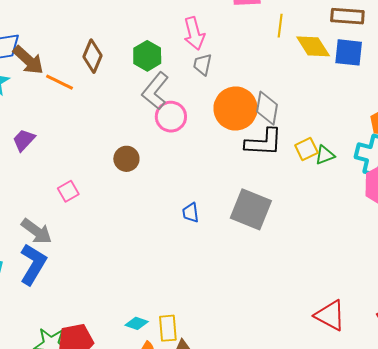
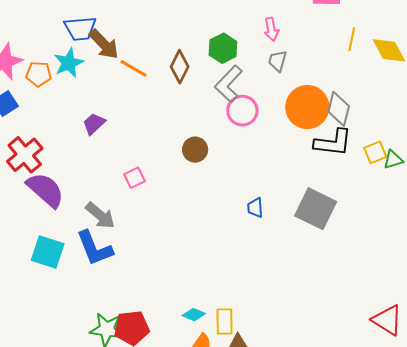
yellow line: (280, 26) -> (352, 39), moved
pink arrow: (194, 33) -> (271, 29), size x0.7
brown diamond: (92, 56) -> (180, 67), moved
blue L-shape: (33, 264) -> (95, 248), turned 123

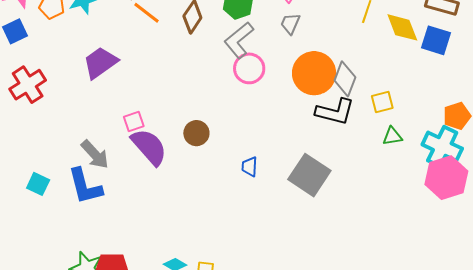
purple trapezoid: (94, 124) -> (100, 63), size x1.5
brown circle: (195, 150) -> (196, 133), moved
yellow square: (375, 152) -> (382, 102), moved
purple semicircle: (45, 190) -> (149, 147), moved
cyan square: (48, 252) -> (38, 184), size x0.7

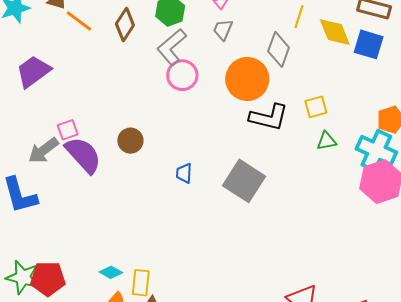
gray diamond: (345, 79) -> (279, 49), moved
gray arrow: (95, 154) -> (43, 151), moved, turned 96

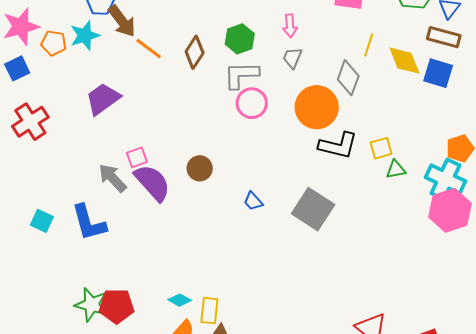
gray L-shape: (172, 47) -> (241, 75), turned 39
yellow square: (316, 107) -> (381, 148), moved
gray arrow: (43, 151) -> (113, 178), turned 84
blue trapezoid: (184, 173) -> (253, 201), turned -45

